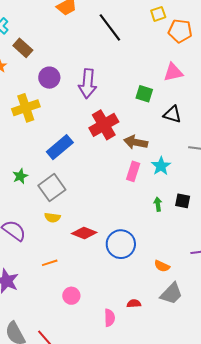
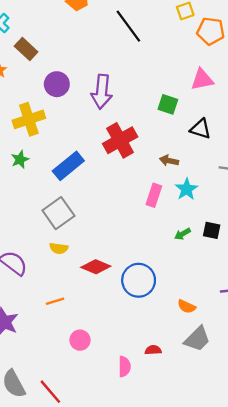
brown arrow: (136, 142) -> (169, 161), moved, size x0.7
green star: (20, 176) -> (20, 160), moved
green arrow: (158, 204) -> (182, 234), turned -112

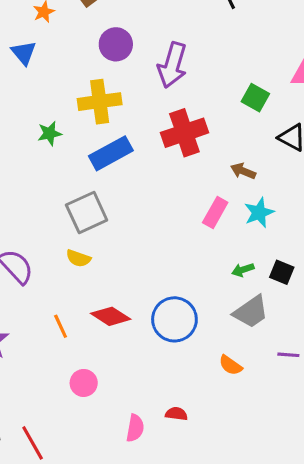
yellow cross: (29, 119) -> (100, 102), moved
red diamond: (96, 267) -> (111, 316), moved
orange line: (55, 301) -> (61, 326), turned 72
gray trapezoid: (197, 339) -> (251, 312), moved

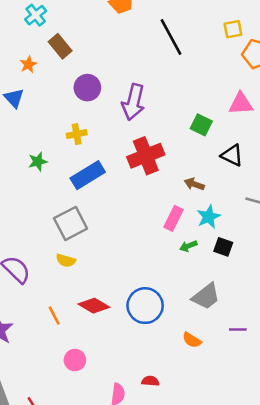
yellow cross: (100, 102) -> (77, 134), size x0.6
green arrow: (243, 270) -> (188, 246), moved
black square: (282, 272) -> (223, 247), moved

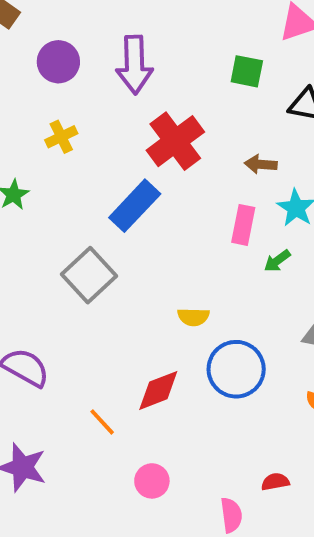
blue rectangle: (88, 175) -> (135, 206), moved
yellow semicircle: (66, 260) -> (193, 317), moved
red diamond: (94, 306) -> (158, 390), turned -36

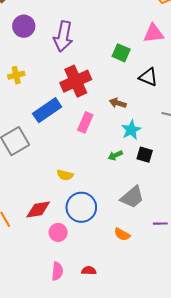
yellow cross: (61, 137) -> (16, 75), moved
pink rectangle: (243, 225) -> (85, 122), moved
pink circle: (152, 481) -> (58, 232), moved
pink semicircle: (231, 515) -> (57, 271), moved

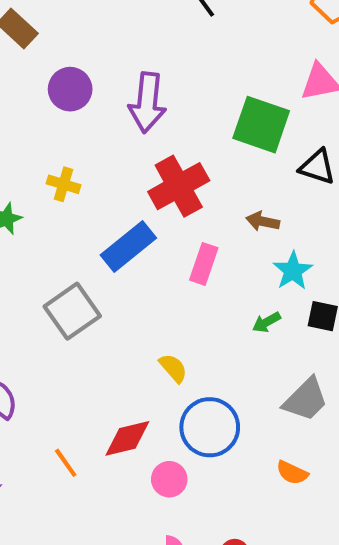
green square: (121, 53) -> (261, 125), size x1.6
yellow cross: (16, 75) -> (64, 184), turned 35
yellow semicircle: (65, 175) -> (173, 368), turned -140

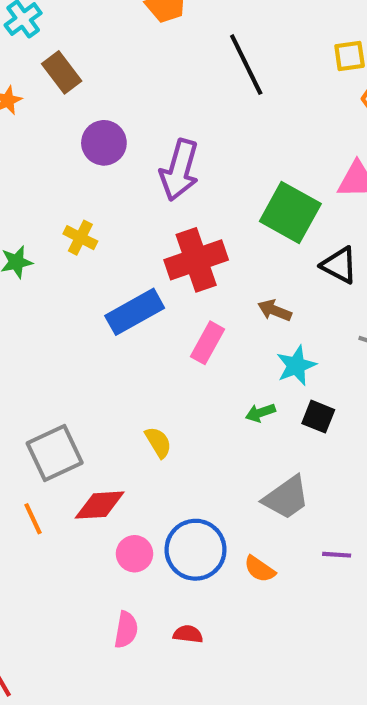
gray square: (72, 311) -> (55, 453), moved
blue circle: (210, 427) -> (196, 550), moved

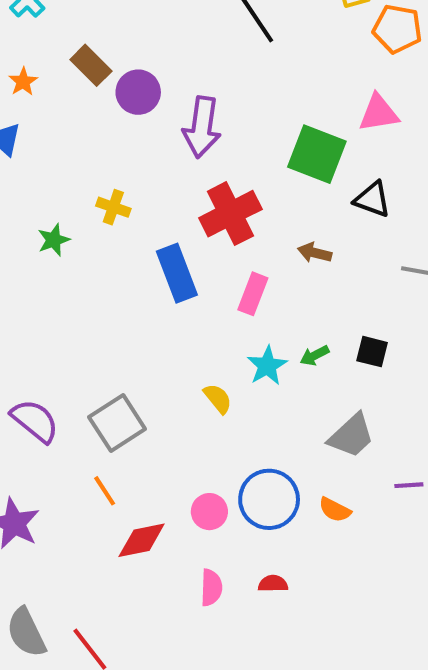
brown rectangle: (62, 72) -> (91, 65), moved
purple circle: (104, 143) -> (138, 92), moved
blue rectangle: (135, 312) -> (177, 273), turned -74
cyan star: (296, 366) -> (267, 366), moved
red diamond: (100, 505) -> (142, 540), moved

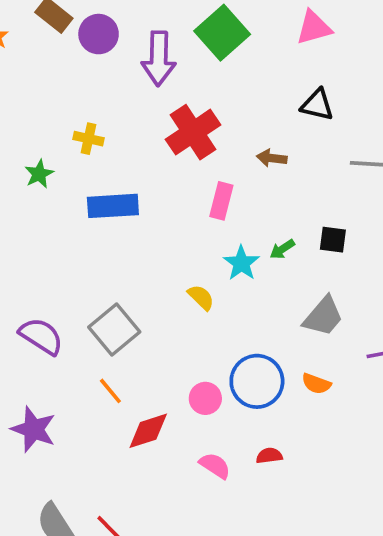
green square: (317, 154) -> (222, 33), moved, turned 34
blue rectangle: (177, 273) -> (113, 206), moved, turned -66
pink semicircle: (211, 588) -> (215, 466), turned -52

